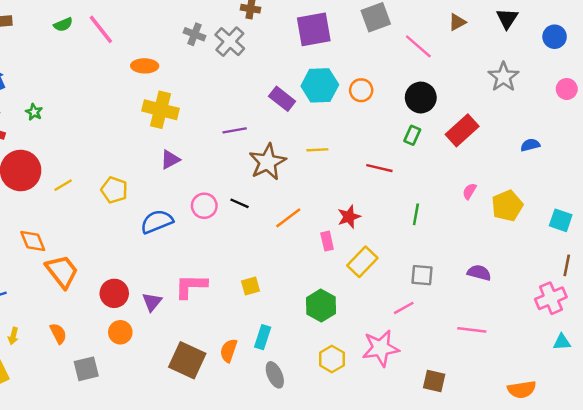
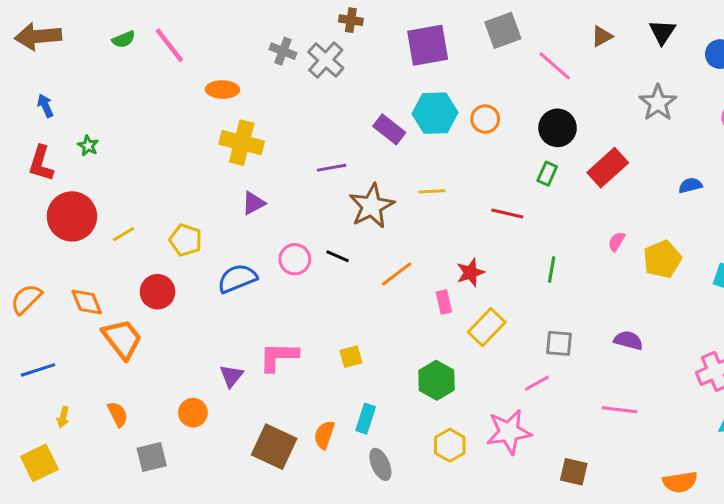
red circle: (114, 293) -> (158, 292), moved

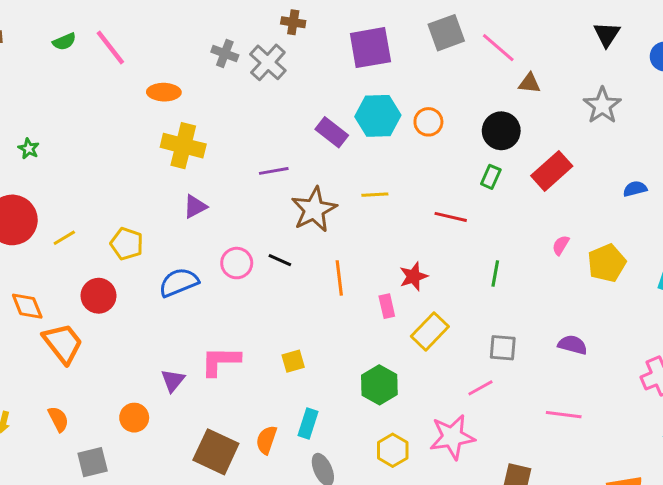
brown triangle: (602, 36) -> (529, 83), moved, turned 35
pink line: (555, 66) -> (498, 48), moved
orange line: (397, 274) -> (339, 278), turned -60

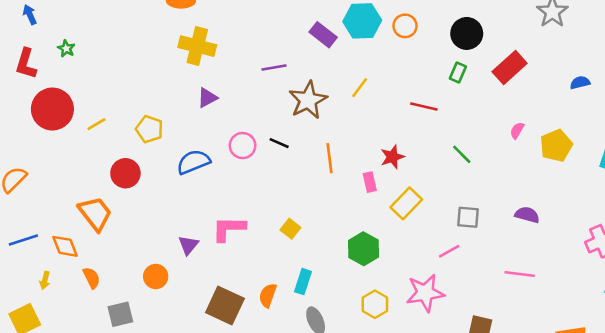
yellow line: (375, 195) -> (360, 88), turned -50
green line: (495, 273) -> (462, 154), turned -55
orange diamond: (27, 306) -> (65, 246), moved
yellow square: (293, 361) -> (290, 229), turned -36

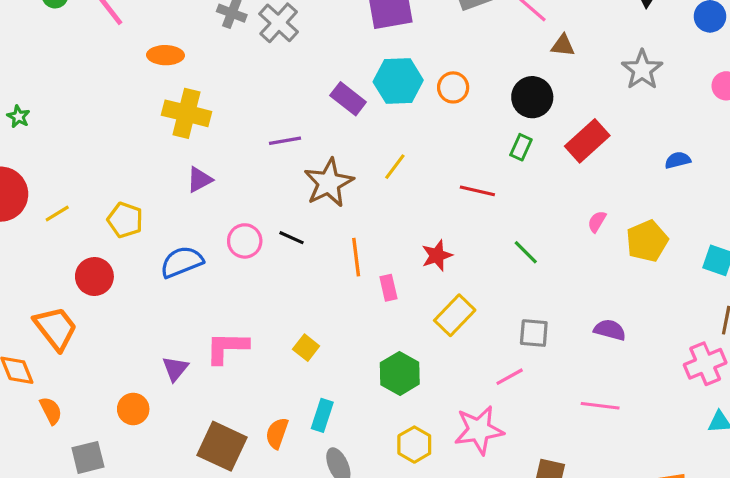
pink rectangle: (370, 182) -> (388, 288), moved

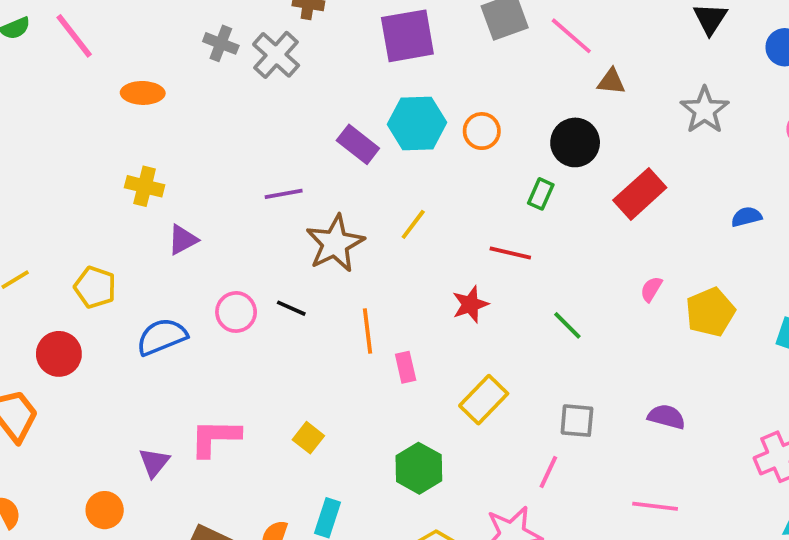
yellow cross: (186, 113) -> (145, 186), moved, size x0.7
green rectangle: (521, 147) -> (541, 194), moved
red star: (437, 255) -> (470, 304), moved
pink line: (510, 377) -> (548, 472), turned -36

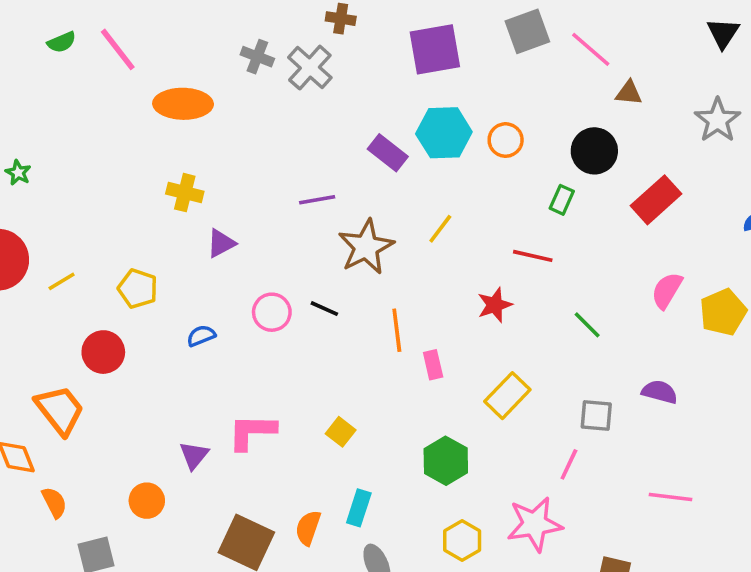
orange ellipse: (143, 93) -> (183, 104), size x1.4
pink semicircle: (651, 289) -> (667, 290), size x1.5
blue semicircle: (162, 337) -> (201, 336), size x0.6
purple semicircle: (666, 417) -> (660, 392), moved

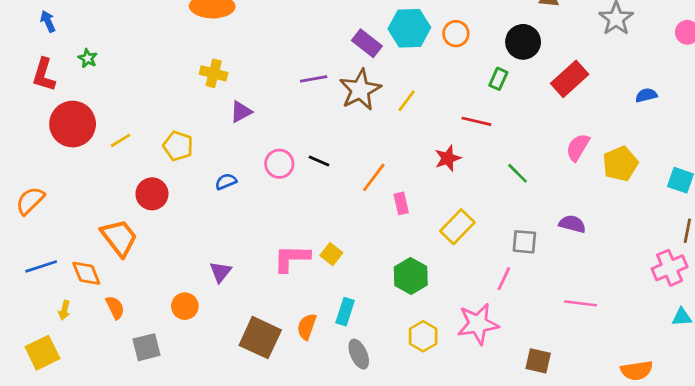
brown star: (366, 247) -> (360, 90), moved
orange line: (397, 330) -> (374, 177), turned 44
pink L-shape: (252, 432) -> (292, 258), moved

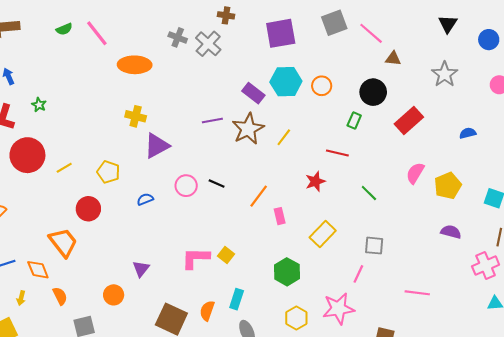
purple triangle: (241, 112) -> (157, 146), size x1.5
purple semicircle: (572, 224) -> (451, 232), moved

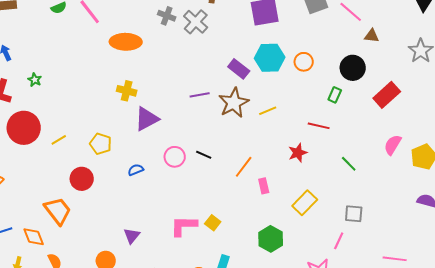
yellow line: (284, 137) -> (268, 111), turned 30

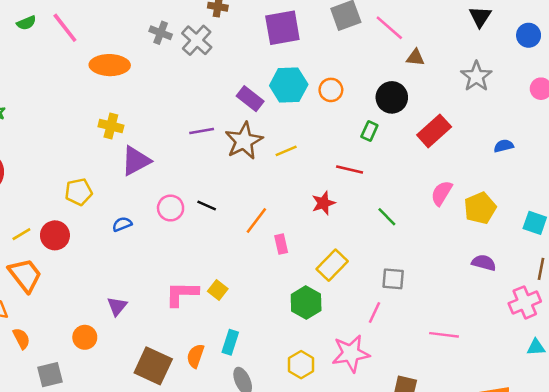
yellow line: (59, 140) -> (21, 234), moved
yellow pentagon: (101, 144) -> (79, 192), turned -30
green hexagon: (271, 239) -> (306, 302), moved

